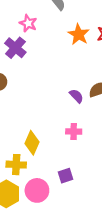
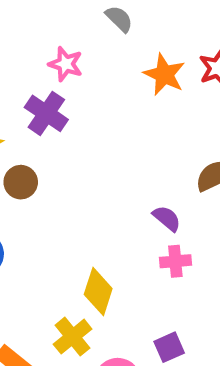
purple semicircle: (76, 96) -> (167, 218), moved
yellow cross: (16, 165) -> (73, 337), turned -36

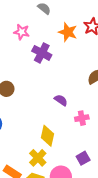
purple cross: (46, 113) -> (42, 53), moved
purple semicircle: (167, 218) -> (61, 100), moved

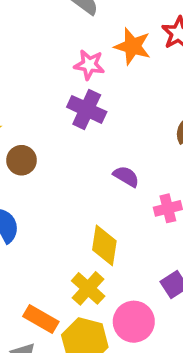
pink star: (22, 32) -> (89, 65), moved
purple cross: (42, 53) -> (87, 109), moved

